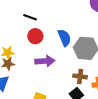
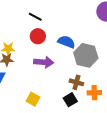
blue semicircle: (64, 38) -> (66, 42), turned -54

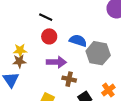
brown cross: (76, 82) -> (69, 79), moved
orange cross: (94, 93) -> (108, 90), turned -32

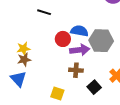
red circle: (49, 36) -> (63, 39), moved
purple arrow: (56, 62) -> (80, 50), moved

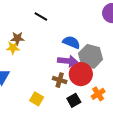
red circle: (63, 39) -> (81, 74), moved, size x1.5
brown star: (24, 60) -> (17, 38), moved

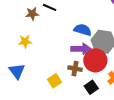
brown star: (17, 38) -> (32, 14), moved
yellow square: (37, 99) -> (54, 81), moved, turned 32

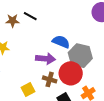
purple arrow: (81, 49) -> (45, 59), moved

